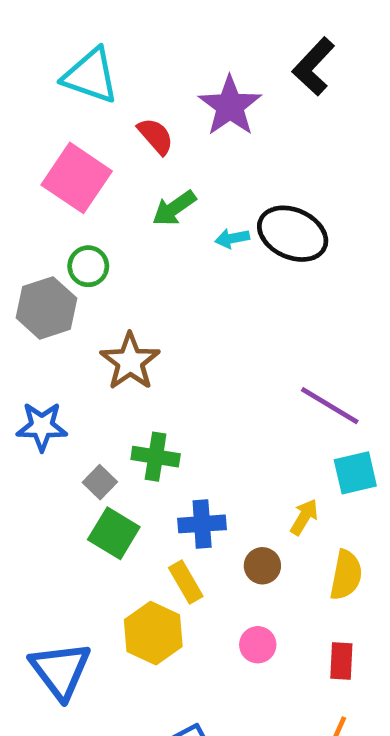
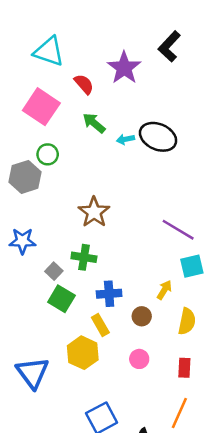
green arrow: (174, 208) -> (94, 123), turned 75
brown star: (130, 361) -> (94, 212), moved

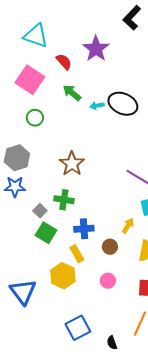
black L-shape: (169, 46) -> (132, 18), moved
gray hexagon: (25, 177) -> (17, 158), moved

